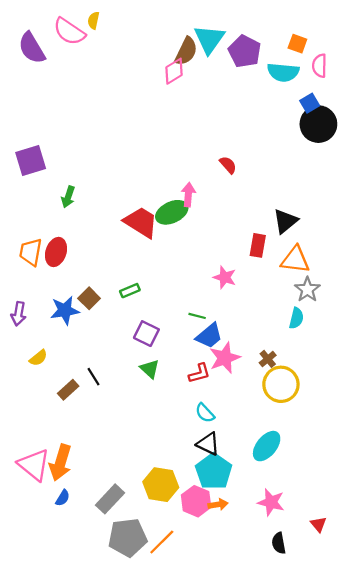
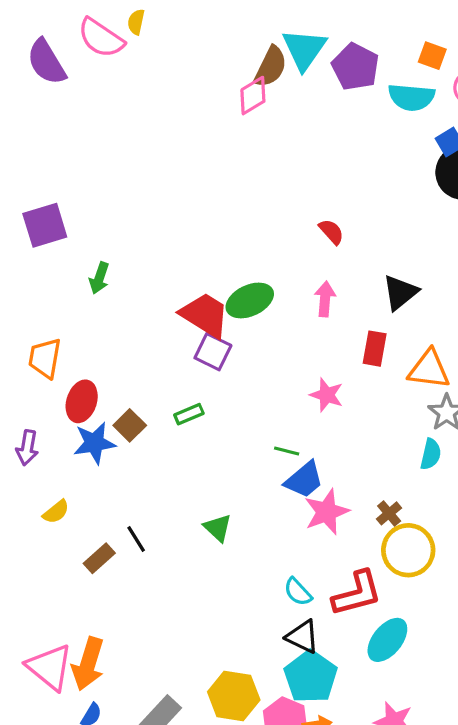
pink arrow: (188, 195) -> (325, 299), moved
black triangle: (285, 221) -> (400, 292), moved
red ellipse: (56, 252) -> (82, 401), moved
purple square: (146, 334) -> (213, 352), moved
red L-shape: (199, 373) -> (357, 593), moved, size x1.6

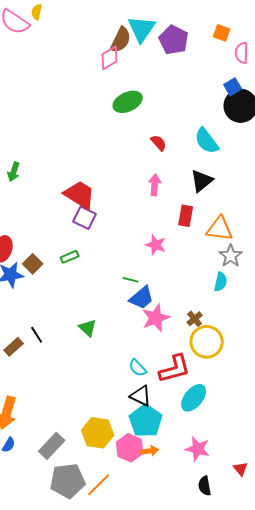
cyan semicircle: (411, 97) -> (207, 141), moved, turned 48
green ellipse: (250, 300) -> (128, 102), moved

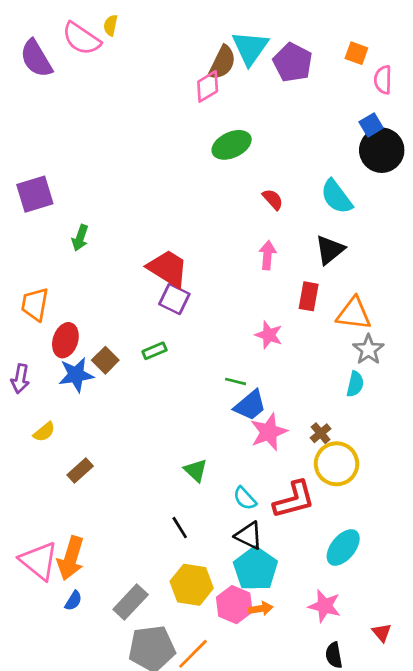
green triangle: (88, 328) -> (196, 470), moved
black line: (37, 335) -> (180, 528), moved
cyan ellipse: (194, 398) -> (343, 548), moved

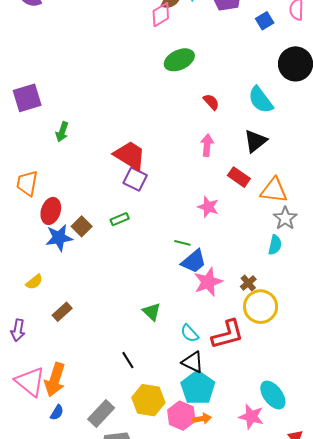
blue square: (371, 125) -> (265, 21), moved
red rectangle: (309, 296) -> (239, 177), turned -65
purple arrow: (20, 379) -> (18, 330), moved
black line: (180, 528) -> (128, 360), moved
cyan ellipse: (343, 548) -> (273, 395), moved, turned -76

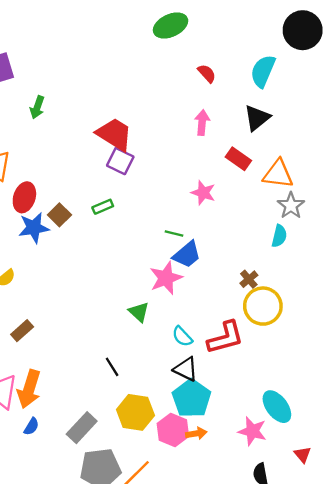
cyan semicircle: (261, 100) -> (263, 71), turned 60
pink star: (208, 282) -> (166, 278), moved
brown rectangle: (62, 312) -> (22, 331), moved

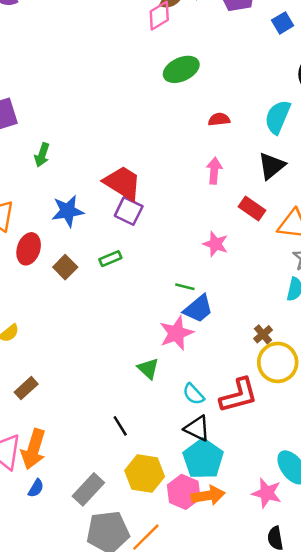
red semicircle: (207, 73) -> (219, 119), turned -54
blue star: (34, 228) -> (68, 211), moved
orange arrow: (196, 433) -> (208, 496), size x1.5

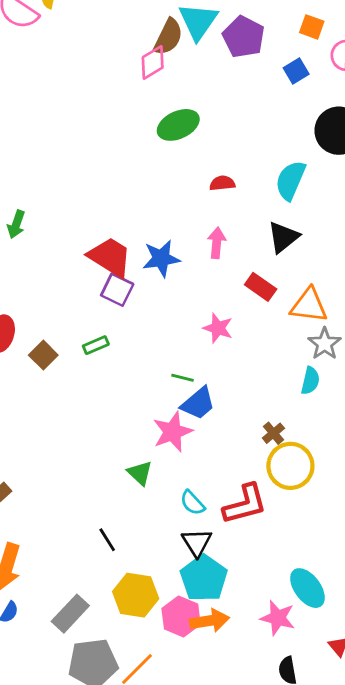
blue star: (68, 211) -> (161, 258), moved
black triangle: (197, 428) -> (197, 543), turned 32

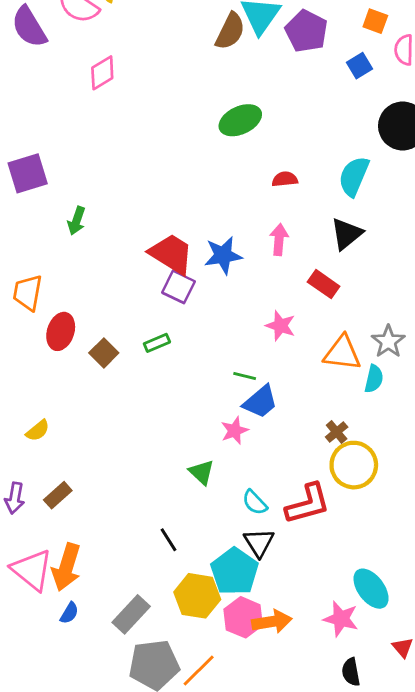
pink diamond: (153, 62) -> (102, 73), moved
orange triangle: (309, 305) -> (342, 353), moved
pink star: (173, 432) -> (235, 431), size x0.7
cyan pentagon: (204, 578) -> (235, 571), moved

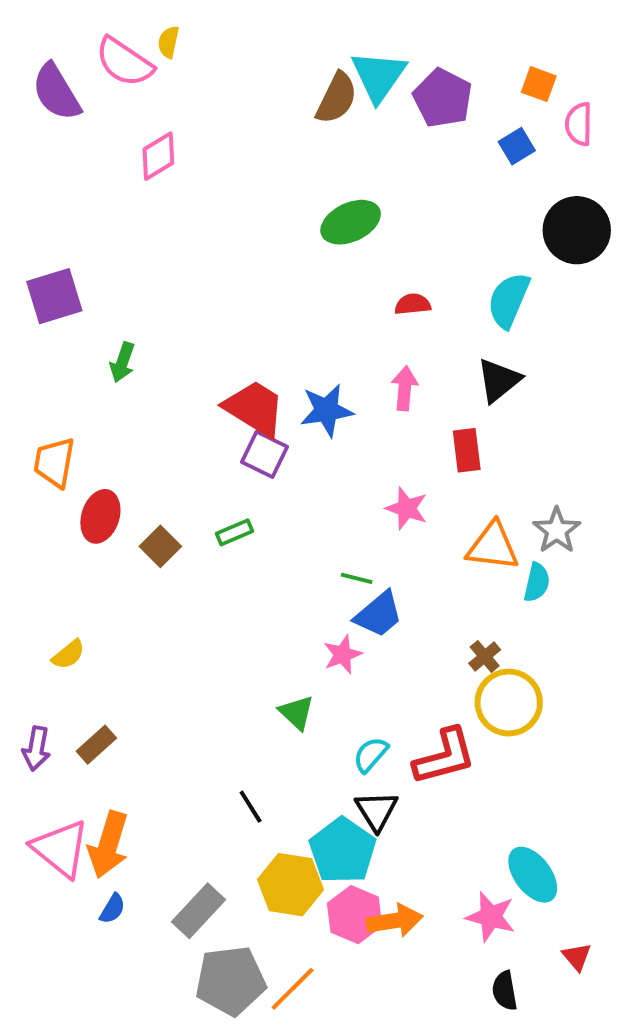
red rectangle: (324, 284) -> (467, 450), turned 48
cyan semicircle: (255, 502) -> (371, 755), turned 84

